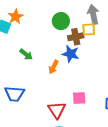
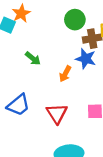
blue trapezoid: (15, 94) -> (18, 105), turned -45
red triangle: (57, 110) -> (57, 113), moved

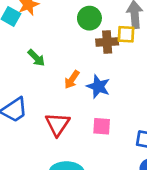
blue star: (86, 59) -> (98, 86), moved

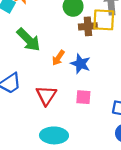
yellow square: (126, 34) -> (104, 20), size x1.5
green arrow: (36, 58) -> (29, 40), size x1.6

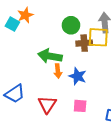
green arrow: (29, 40) -> (50, 56), moved, turned 145
orange arrow: (58, 58) -> (58, 71), turned -40

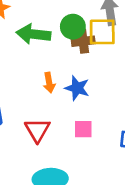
green circle: (71, 25) -> (73, 27), moved
green arrow: (50, 56) -> (33, 34), moved

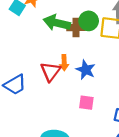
brown cross: (83, 41) -> (76, 28), moved
red triangle: (37, 130) -> (50, 72), moved

